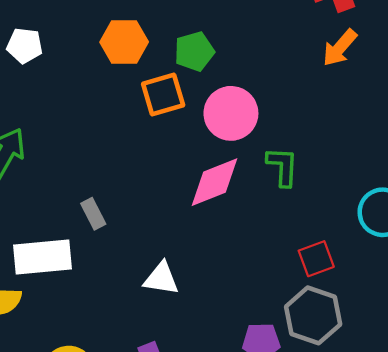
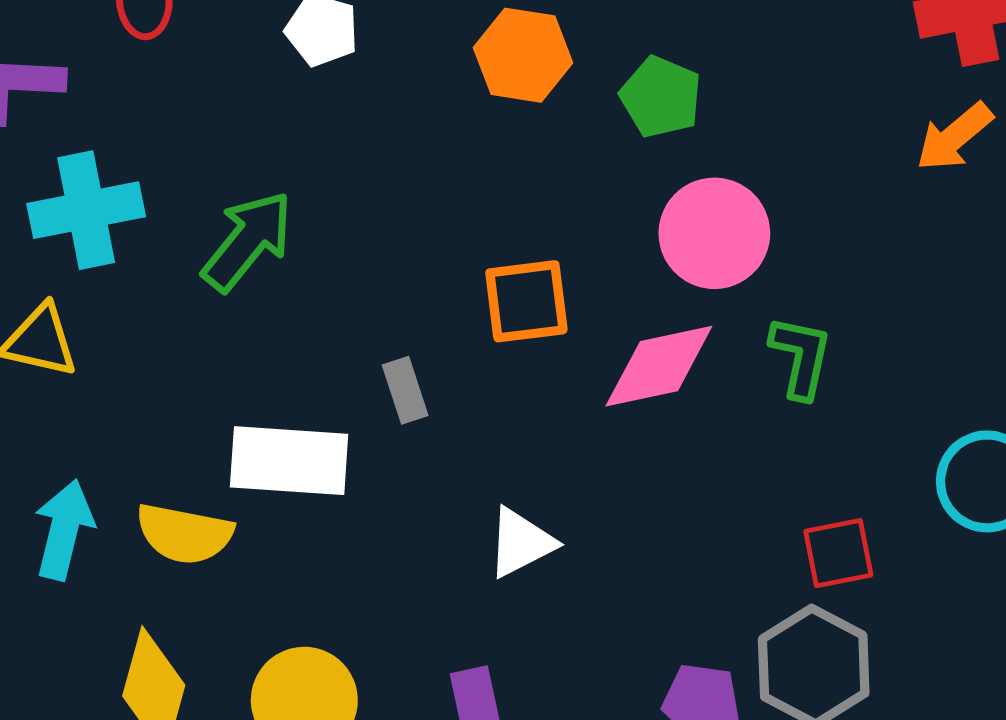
green pentagon: (194, 51) -> (661, 97), turned 30
orange square: (163, 95) -> (526, 301), moved
white triangle: (161, 279) -> (521, 543), turned -45

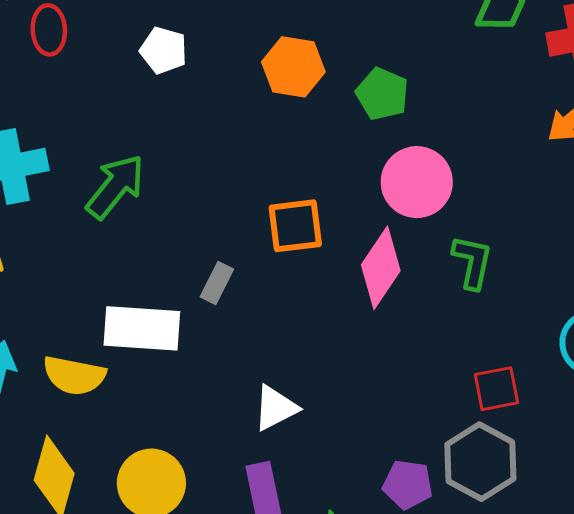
pink diamond: (659, 366) -> (381, 268), turned -44
gray rectangle: (405, 390) -> (217, 283), turned 45
white triangle: (521, 543) -> (275, 408), moved

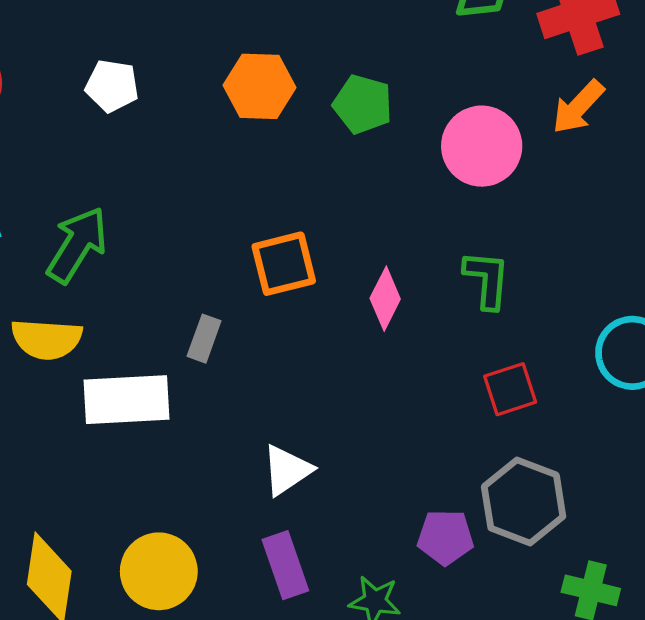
pink circle: (417, 182) -> (482, 146), moved
pink diamond: (381, 268) -> (385, 299), size x0.7
yellow semicircle: (74, 375) -> (47, 339), moved
red square: (496, 389) -> (510, 389), moved

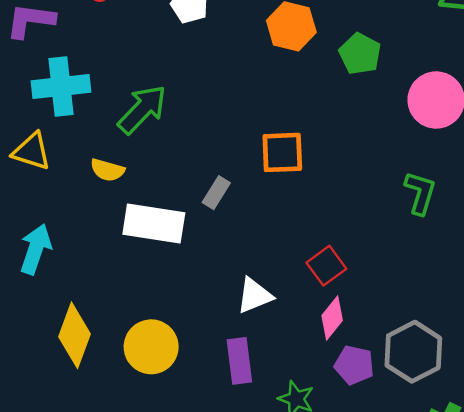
pink diamond: (385, 299) -> (332, 318), moved
yellow semicircle: (47, 339) -> (107, 170), size x0.7
red square: (510, 389) -> (326, 266), moved, turned -30

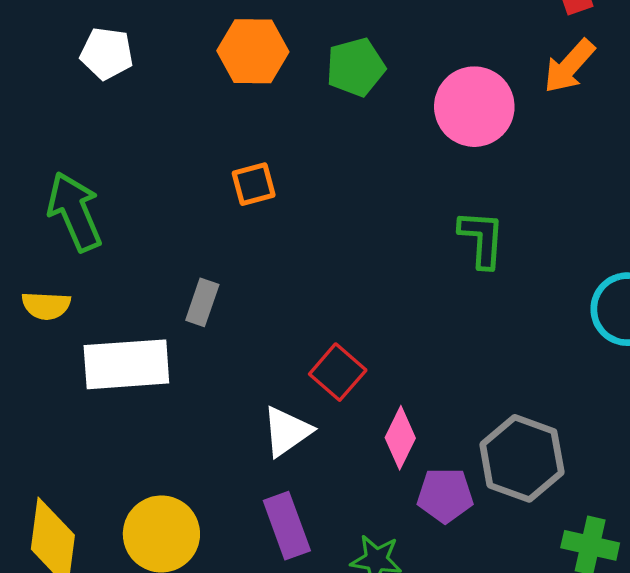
green pentagon: (360, 54) -> (356, 67), turned -30
green arrow: (142, 109) -> (75, 212), turned -54
orange square: (282, 152) -> (254, 184), moved, size x0.7
red square: (326, 266) -> (338, 372), moved

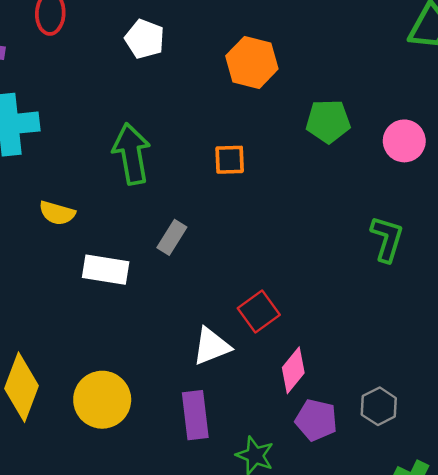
green pentagon: (356, 67) -> (328, 121), moved
pink circle: (474, 107) -> (404, 141), size x0.7
green arrow: (75, 212) -> (132, 154), moved
white rectangle: (126, 364) -> (106, 270), size x0.7
gray hexagon: (522, 458) -> (379, 406), size x0.6

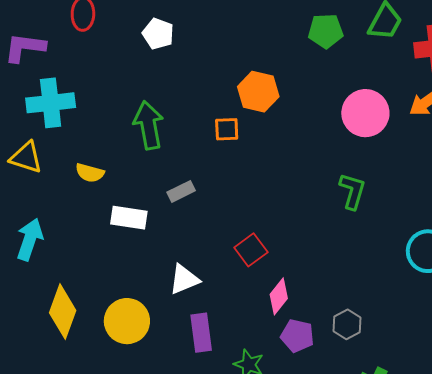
orange hexagon: (252, 62) -> (258, 92), moved
green pentagon: (328, 121) -> (326, 31), moved
pink circle: (404, 141) -> (365, 113), size x1.4
gray rectangle: (172, 237) -> (181, 191), turned 32
white triangle: (211, 346) -> (184, 279), moved

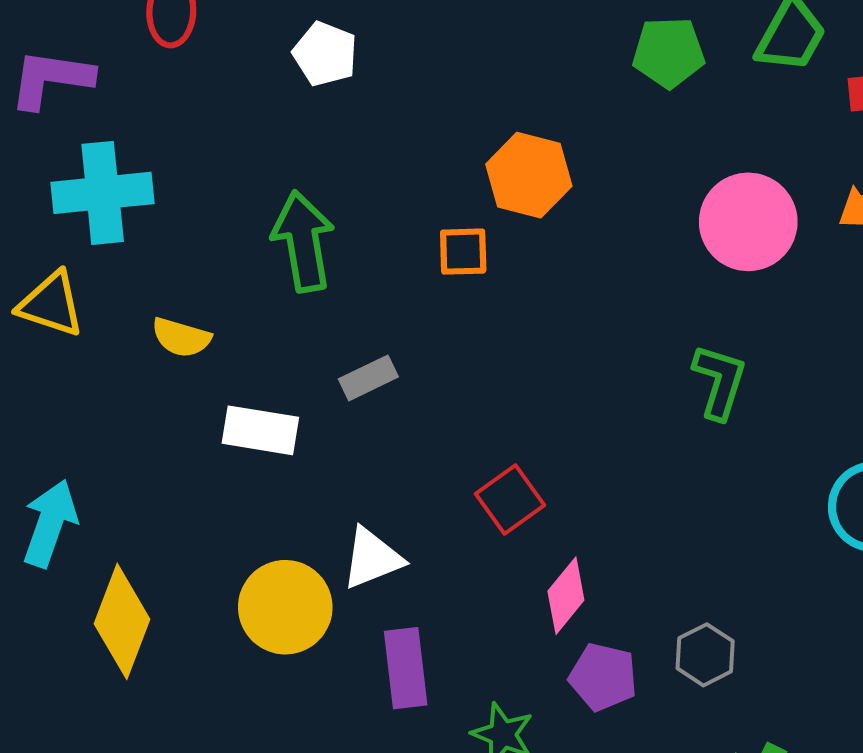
cyan arrow: (30, 239) -> (50, 523), moved
yellow circle: (127, 321) -> (285, 607), moved

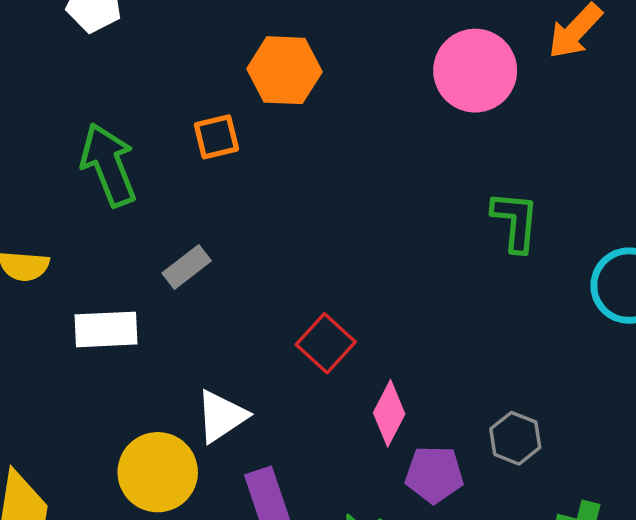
orange square: (463, 252) -> (216, 137), moved
green L-shape: (719, 382) -> (515, 221), moved

